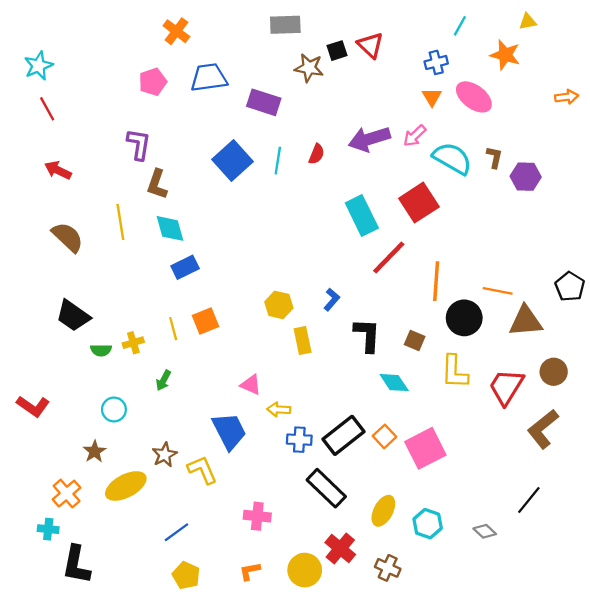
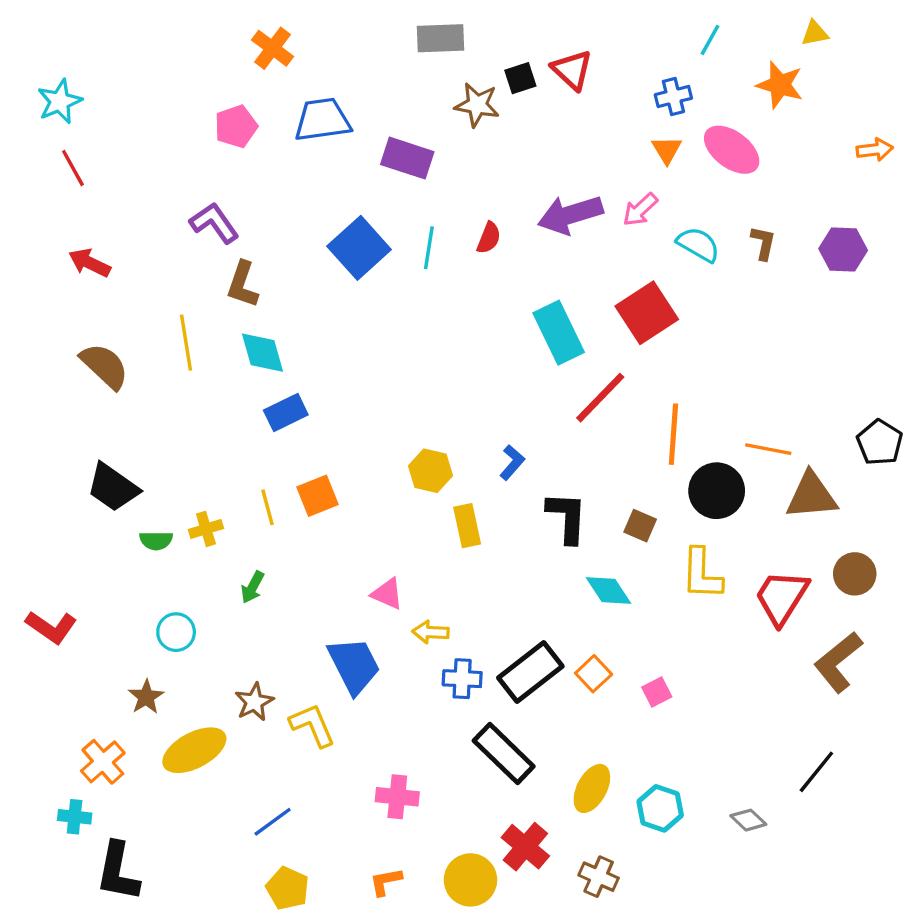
purple L-shape: (139, 144) -> (214, 223), turned -44
cyan semicircle: (452, 158) -> (698, 245), size x0.7
purple hexagon: (526, 177) -> (843, 250), moved
pink square: (425, 448) -> (657, 692), size x0.5

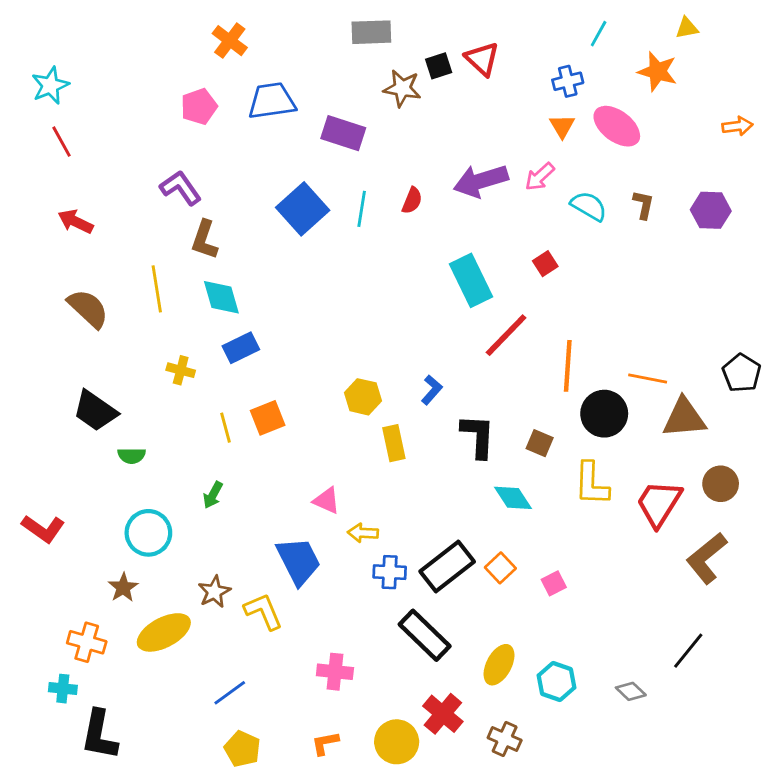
red square: (647, 313) -> (545, 264), size x0.5
yellow cross: (206, 529) -> (181, 370), moved, turned 32
cyan circle: (176, 632) -> (148, 533), size x1.4
orange cross: (103, 762) -> (87, 642), turned -33

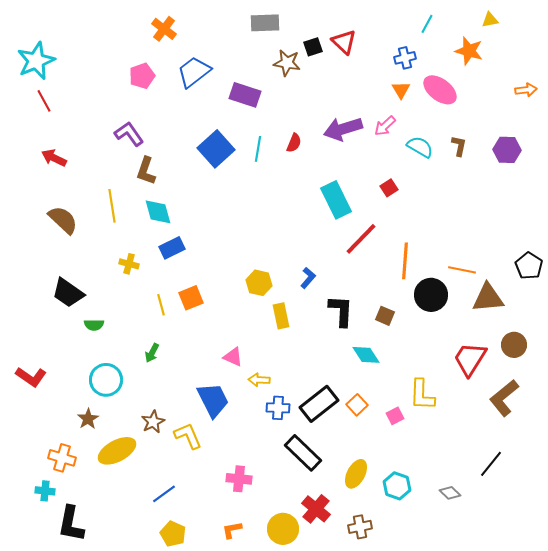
cyan star: (50, 85) -> (36, 61), size x1.4
blue trapezoid: (272, 101) -> (194, 72), turned -30
yellow L-shape: (592, 484) -> (422, 395), moved
brown cross: (505, 739) -> (360, 527), turned -35

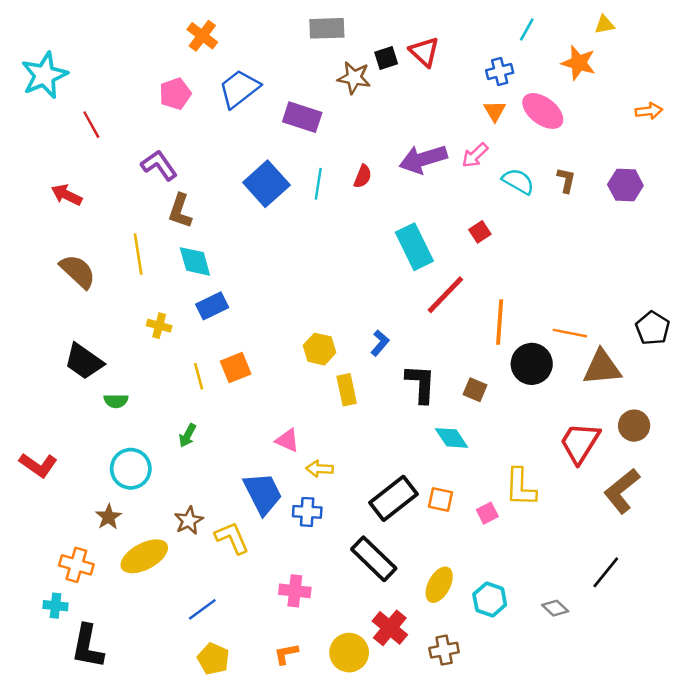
red line: (44, 101) -> (91, 125), moved
orange square: (357, 405) -> (440, 500), turned -35
blue cross: (278, 408) -> (307, 512), moved

